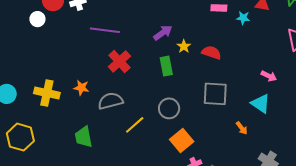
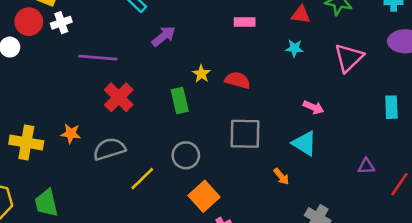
cyan star: (243, 18) -> (295, 48), moved
purple arrow: (163, 33) -> (164, 36), moved
green trapezoid: (84, 137) -> (46, 203), moved

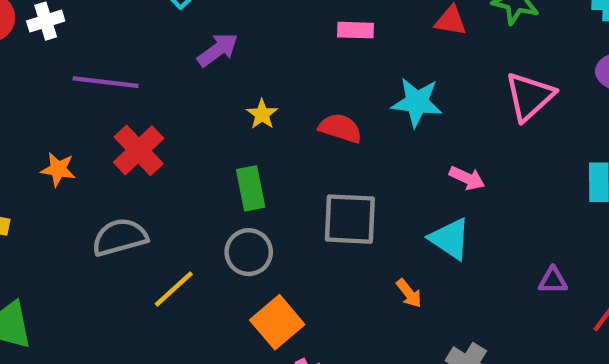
cyan star: (295, 48) -> (417, 102), moved, size x1.6
yellow star: (201, 74) -> (262, 114), moved
green rectangle: (180, 101) -> (251, 188), moved
orange star: (71, 133) -> (58, 169), moved

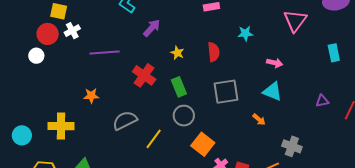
cyan star: (417, 102) -> (245, 33), size x0.7
red semicircle: (340, 128) -> (214, 52), turned 78
red cross: (139, 150) -> (144, 75), moved

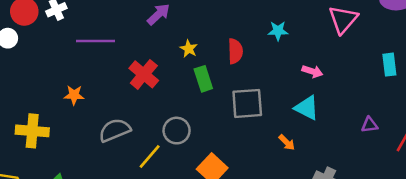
green rectangle: (179, 87) -> (203, 79), moved
gray circle: (184, 116) -> (177, 131), moved

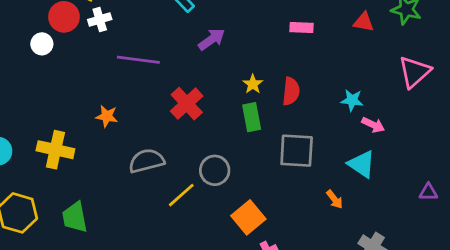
cyan star: (278, 31) -> (352, 100), moved
yellow star: (189, 49) -> (253, 84), moved

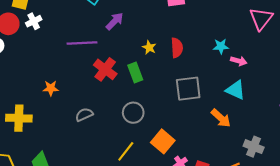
purple line: (138, 60) -> (82, 43), moved
green rectangle: (252, 117) -> (135, 72), moved
gray semicircle: (146, 161) -> (84, 115), size x0.7
yellow line: (181, 195) -> (126, 151), moved
orange arrow: (335, 199) -> (221, 118), size x1.5

